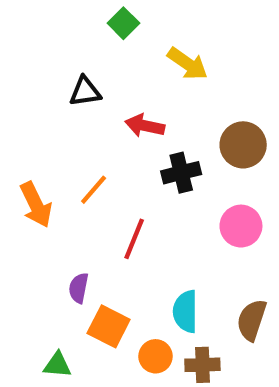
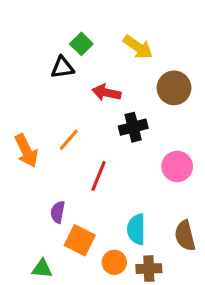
green square: (123, 23) -> (81, 44), moved
brown circle: (243, 145) -> (174, 88), moved
brown semicircle: (252, 320) -> (185, 236), turned -32

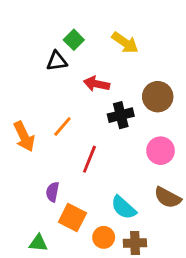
brown circle: (174, 88) -> (158, 97), moved
cyan semicircle: (136, 229) -> (124, 208), turned -48
brown semicircle: (185, 236) -> (168, 198), moved, turned -48

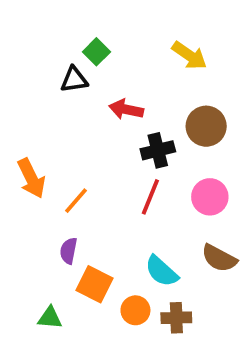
yellow arrow: (125, 43) -> (189, 55), moved
orange line: (62, 126) -> (76, 201), moved
red line: (89, 159) -> (150, 197), moved

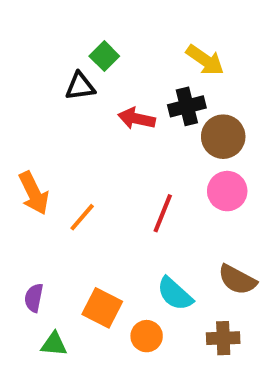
black cross: (158, 150) -> (187, 106), moved
pink circle: (210, 197) -> (227, 191), moved
purple semicircle: (68, 251) -> (34, 298), moved
brown cross: (176, 318) -> (223, 338), moved

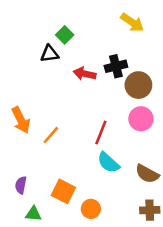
yellow arrow: (205, 60) -> (132, 22), moved
cyan semicircle: (175, 294) -> (108, 163), moved
brown cross: (223, 338) -> (150, 210), moved

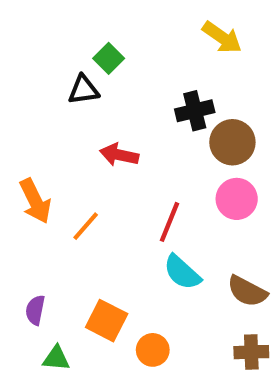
red arrow: (85, 74) -> (119, 155), moved

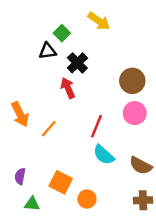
yellow arrow: (222, 37) -> (99, 21), moved
black cross: (195, 111) -> (77, 63), moved, turned -30
red arrow: (119, 155) -> (68, 88), turned 54

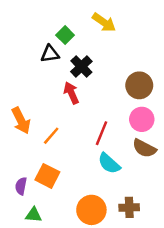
brown semicircle: (141, 166) -> (144, 148), moved
orange square: (61, 182) -> (47, 176), moved
orange circle: (87, 199) -> (91, 210), size x1.5
brown cross: (143, 200) -> (129, 207), moved

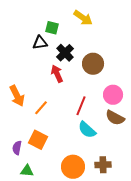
green square: (65, 35) -> (52, 28), turned -32
brown circle: (139, 85) -> (93, 64), moved

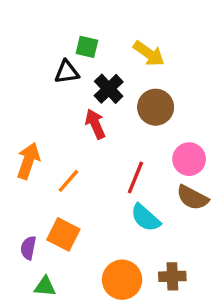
yellow arrow: (83, 18) -> (149, 54), moved
orange arrow: (17, 96) -> (28, 161), turned -135

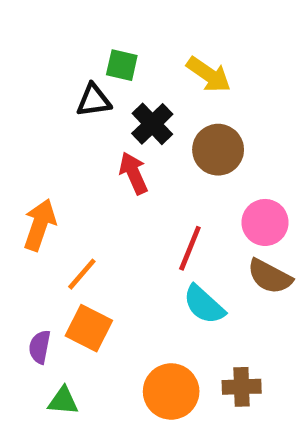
orange line: (68, 181) -> (82, 274), moved

